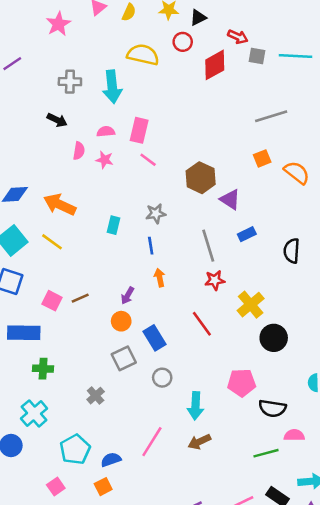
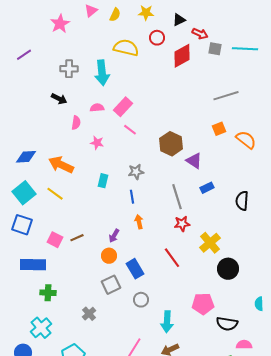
black triangle: (198, 18) -> (179, 20), moved
pink rectangle: (139, 130) -> (123, 107), turned 30
pink star: (105, 160) -> (97, 143), moved

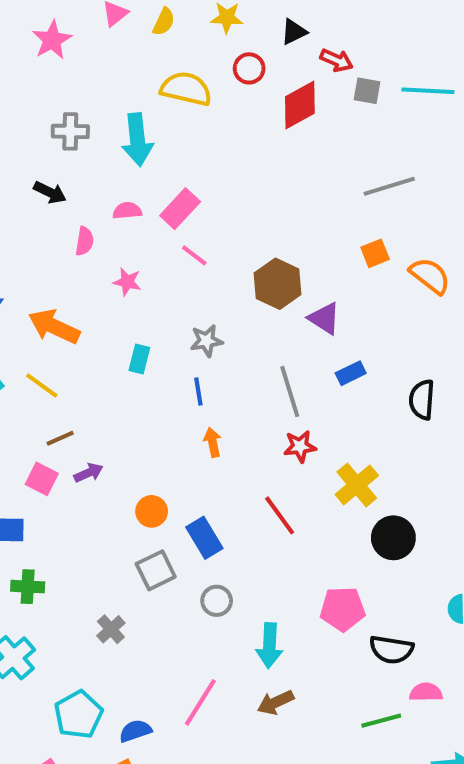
purple arrow: (114, 236) -> (89, 473), moved, turned -144
brown line: (77, 238) -> (60, 438), moved

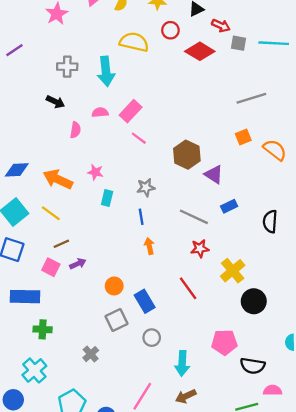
red diamond: (300, 105) -> (200, 51), turned 60
pink star: (127, 282) -> (95, 172), moved
gray line: (290, 392) -> (194, 217), turned -48

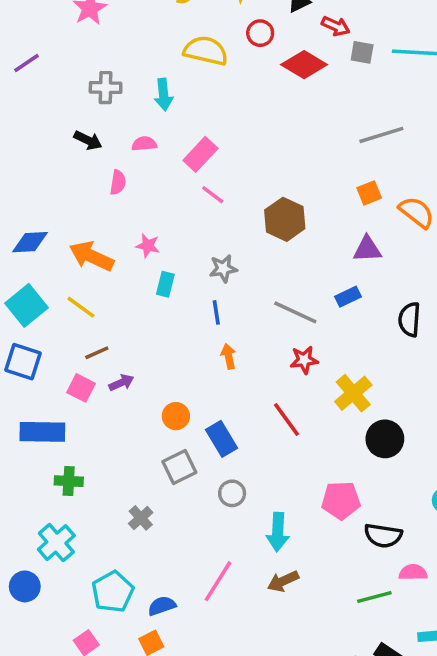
cyan arrow: (106, 71) -> (164, 95), size x0.7
pink semicircle: (100, 112) -> (144, 144), moved
purple triangle: (214, 175) -> (367, 249), moved, turned -36

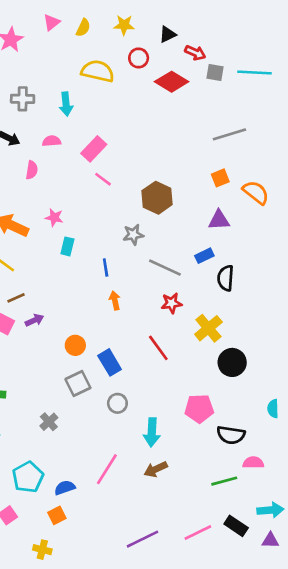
gray star: (223, 269) -> (133, 235), moved
black semicircle: (409, 319) -> (226, 278), moved

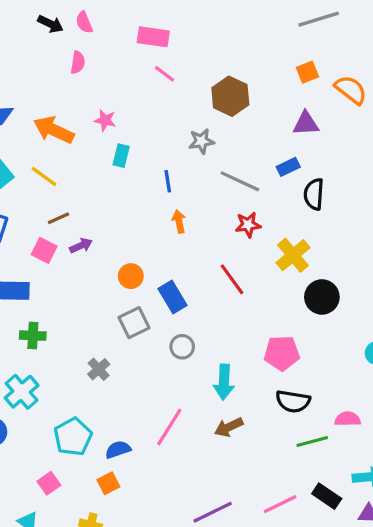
pink semicircle: (52, 141) -> (84, 22), moved, turned -108
pink rectangle: (94, 149) -> (153, 37), turned 55
black semicircle: (231, 435) -> (293, 401), moved

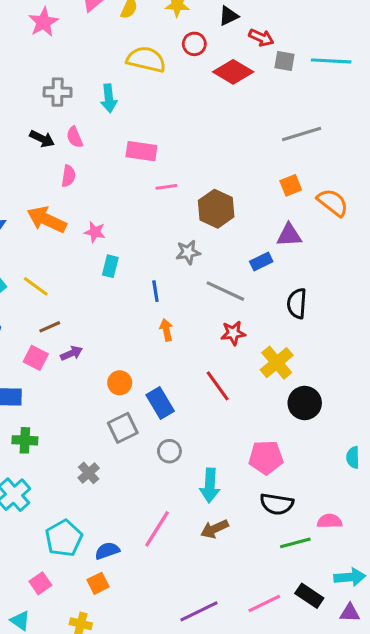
pink line: (164, 74) -> (166, 187), moved, turned -45
orange arrow: (54, 130) -> (47, 220), moved
blue rectangle: (288, 167) -> (261, 262), moved

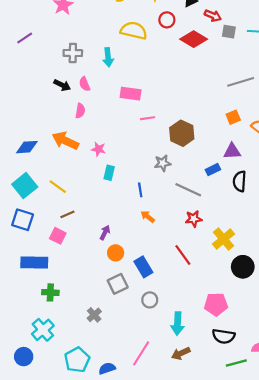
black semicircle: (297, 304) -> (240, 181), moved
orange arrow: (166, 330) -> (148, 217), turned -40
purple arrow: (71, 353) -> (105, 233), moved, turned -40

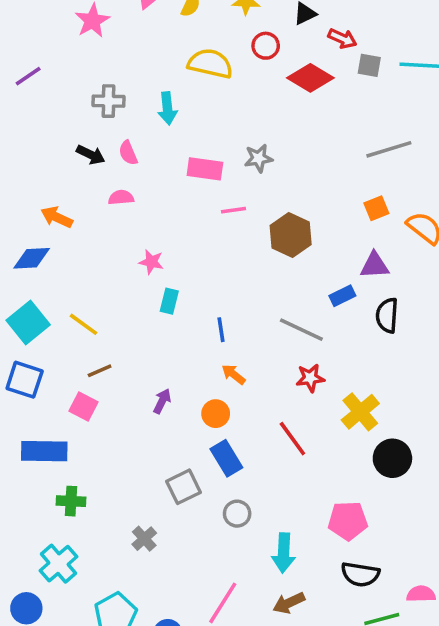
pink semicircle: (80, 111) -> (121, 198), turned -104
orange arrow: (65, 141) -> (57, 217), moved, size x0.7
gray star: (163, 163) -> (259, 158), moved
orange circle: (116, 253) -> (216, 414), moved

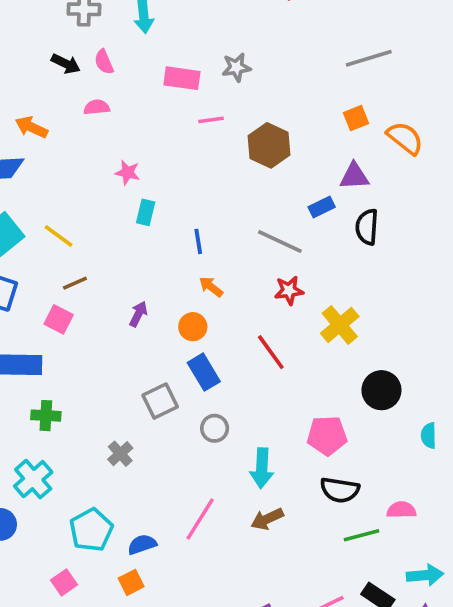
black circle: (392, 458) -> (381, 390), moved

